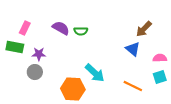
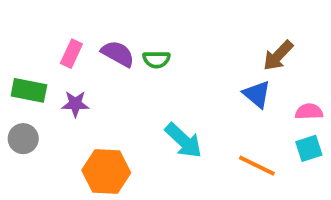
pink rectangle: (25, 28) -> (71, 54), moved
gray circle: (35, 72) -> (23, 139), moved
orange hexagon: (73, 89) -> (106, 171), moved

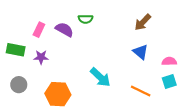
brown arrow: (278, 56) -> (143, 22), moved
green semicircle: (156, 59) -> (86, 19), moved
gray circle: (23, 139) -> (19, 85), moved

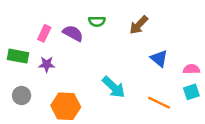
brown arrow: (143, 22) -> (139, 25), moved

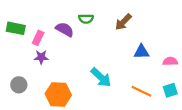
pink rectangle: (44, 33) -> (38, 38), moved
green rectangle: (18, 56) -> (16, 28), moved
blue triangle: (159, 58) -> (141, 52), turned -42
cyan square: (191, 92) -> (170, 90), moved

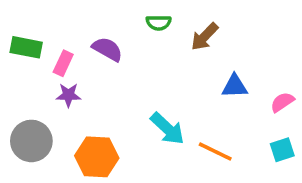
green semicircle: (86, 19) -> (159, 23), moved
pink semicircle: (170, 61) -> (282, 102), turned -32
gray circle: (19, 85) -> (31, 141), size x1.5
orange line: (141, 91) -> (215, 152), moved

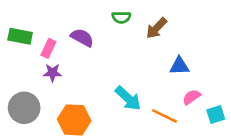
pink semicircle: (282, 102) -> (192, 97), moved

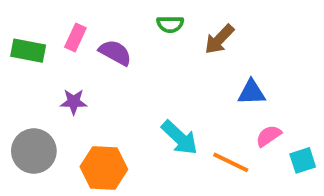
pink rectangle: (48, 48) -> (75, 37), moved

